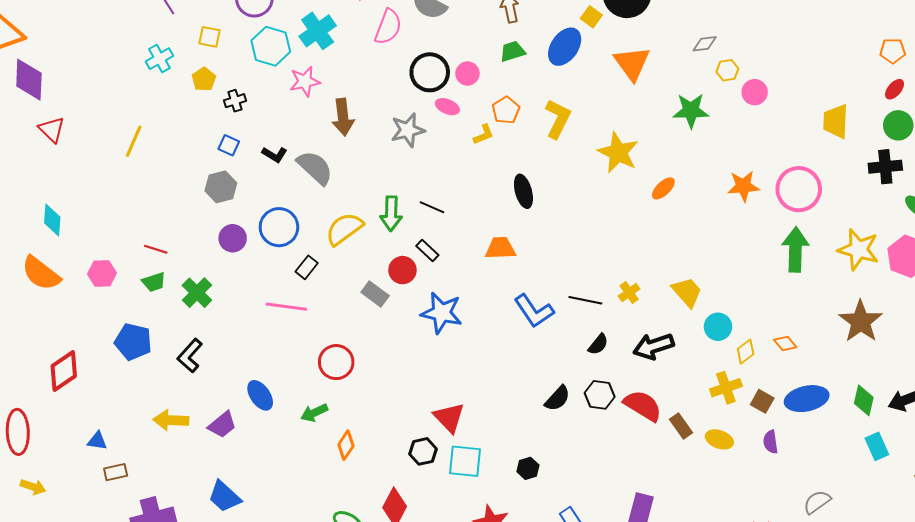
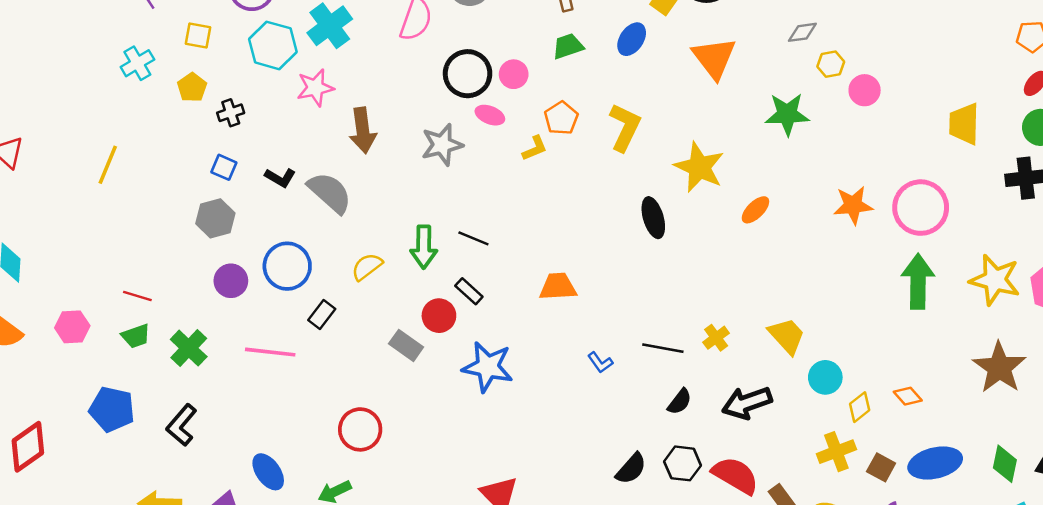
blue ellipse: (565, 47) -> (632, 39), size x0.7
black ellipse: (523, 191) -> (653, 218), moved
yellow semicircle: (344, 229) -> (367, 267), size x0.7
pink line: (286, 307) -> (270, 352), moved
blue L-shape: (534, 311) -> (600, 362), size x0.5

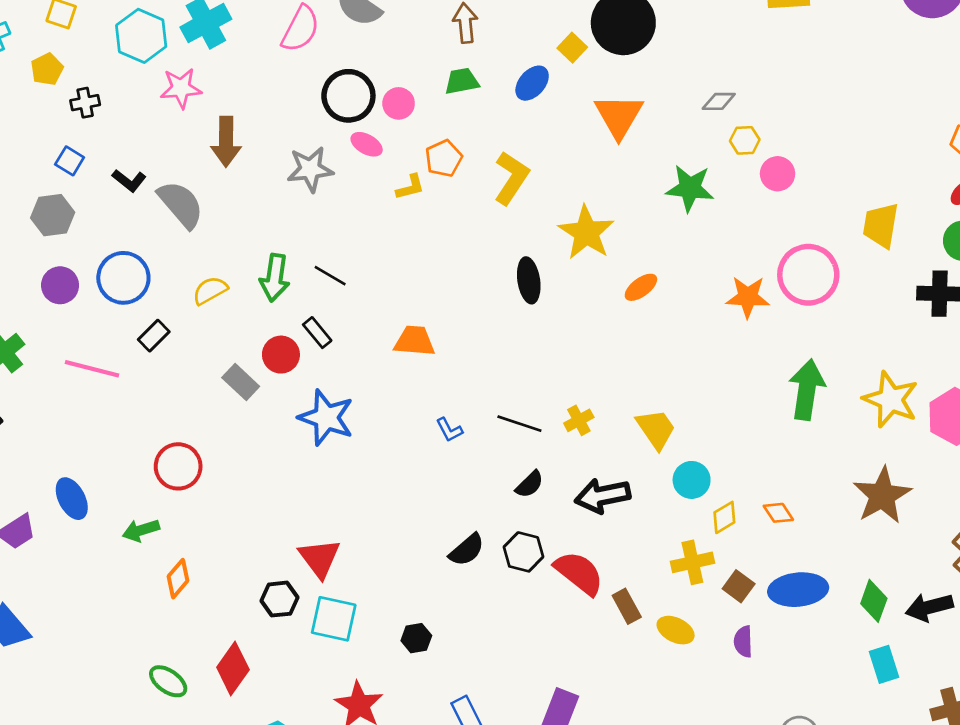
pink circle: (921, 208) -> (808, 275), moved

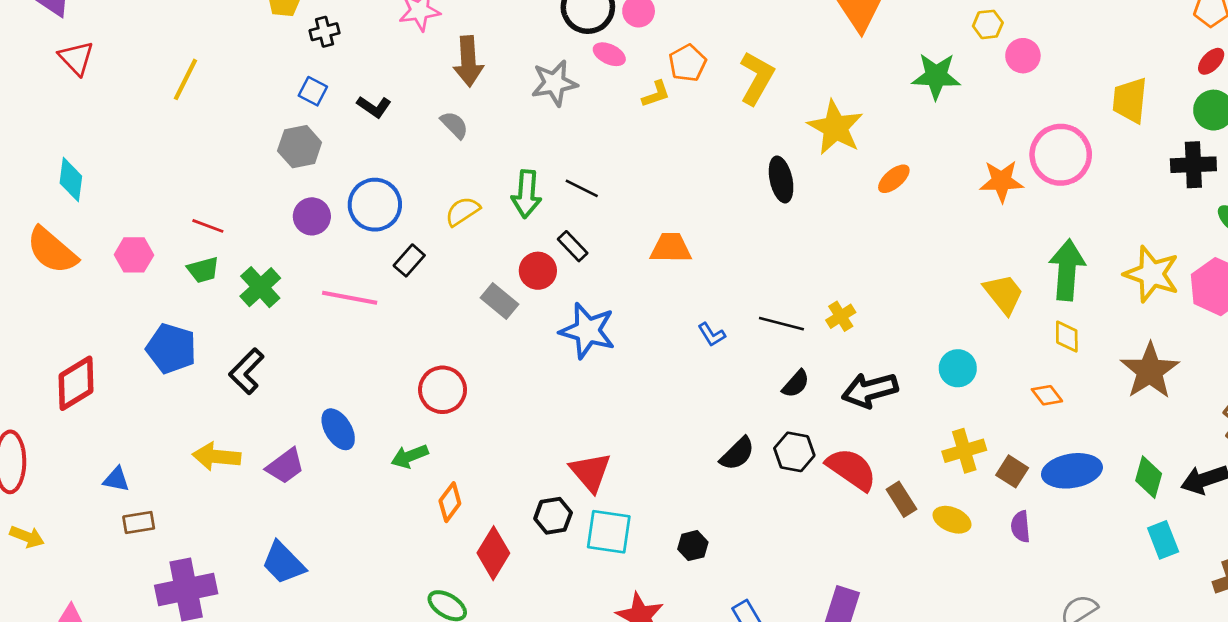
gray semicircle: (181, 204) -> (454, 125), moved, size x0.6
yellow trapezoid: (656, 429) -> (1004, 294), moved
yellow diamond: (724, 517) -> (1067, 337), moved, turned -56
red diamond: (233, 668) -> (493, 553), moved

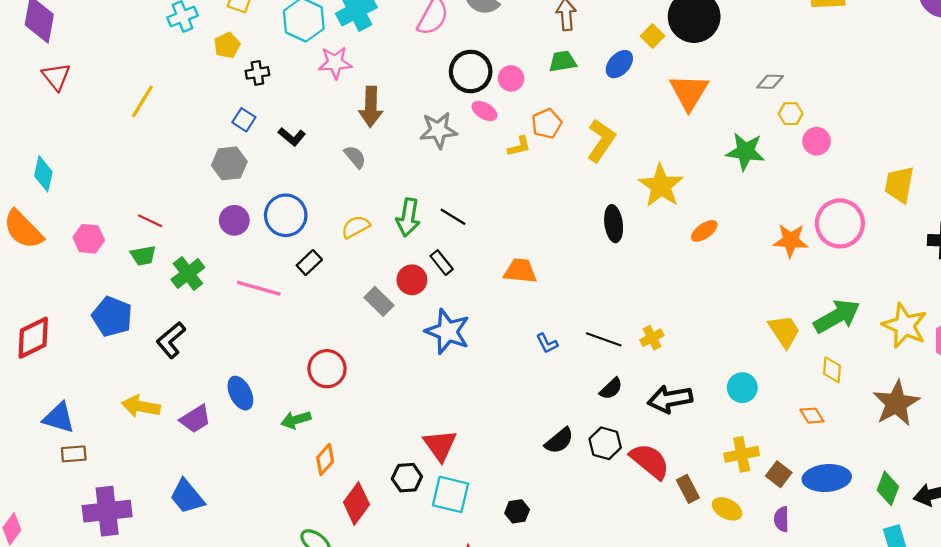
green arrow: (1067, 270) -> (837, 316), turned 51
blue triangle: (116, 479) -> (59, 418), size x1.5

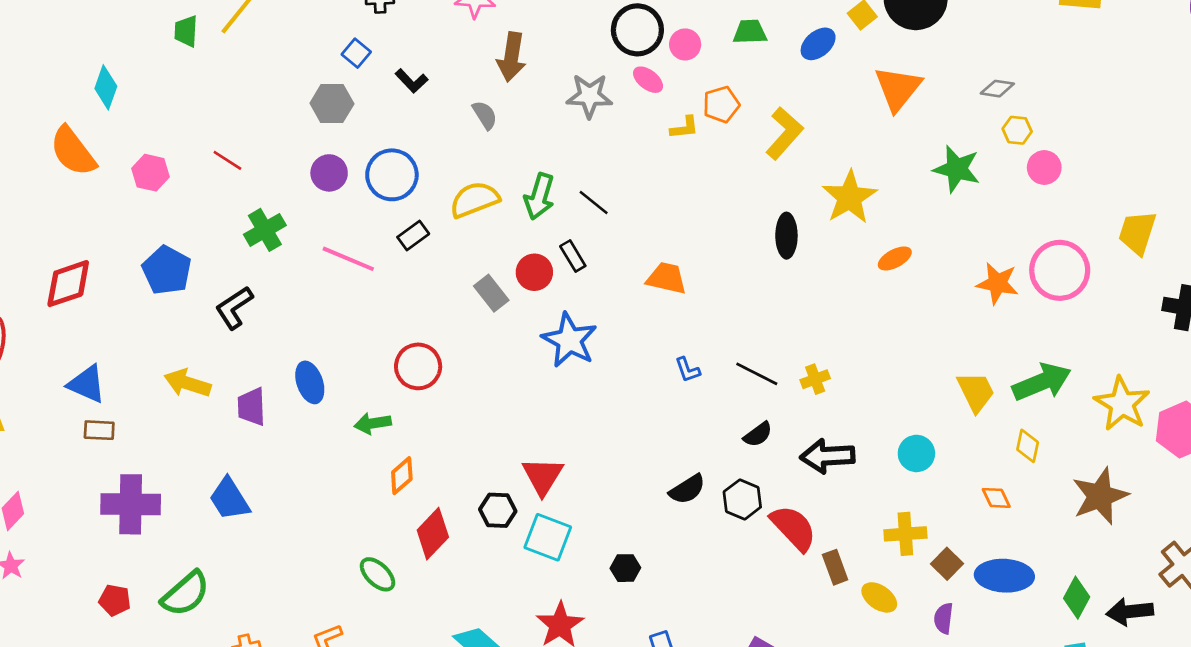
yellow semicircle: (356, 227) -> (474, 200), size x1.4
green trapezoid: (143, 256) -> (186, 31), moved, turned 96
purple trapezoid: (195, 419) -> (251, 407), turned 112

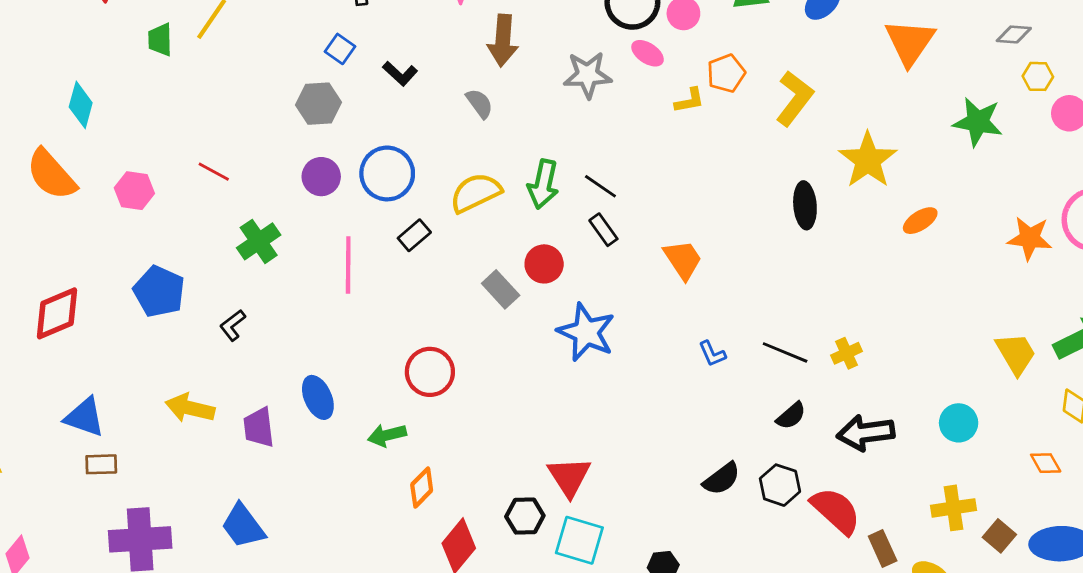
black rectangle: (573, 256) -> (603, 230), moved
pink line: (348, 259) -> (348, 265), turned 72
orange trapezoid: (666, 278) -> (683, 260), turned 48
black L-shape: (234, 308) -> (233, 325), size x0.7

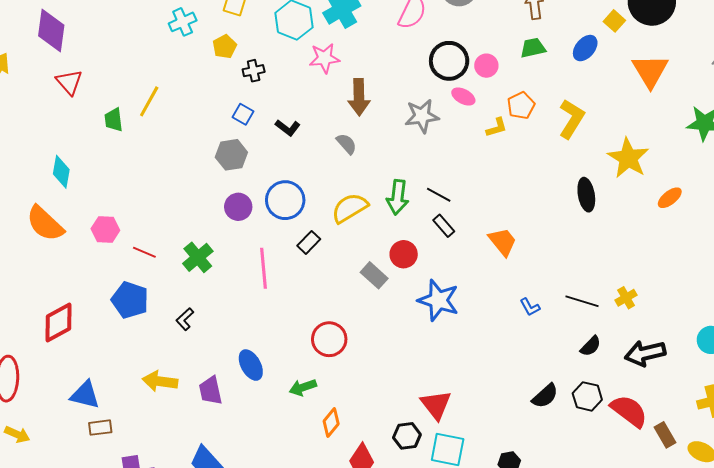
red line: (214, 172) -> (144, 252), moved

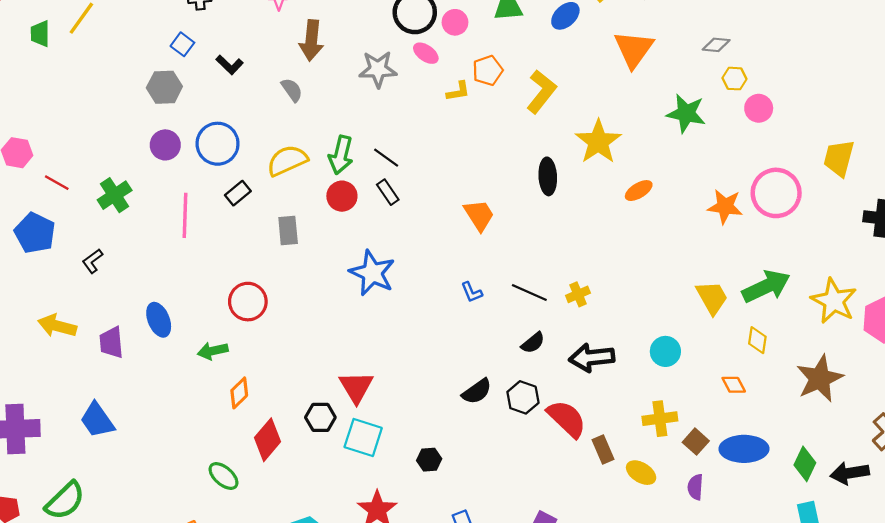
orange trapezoid: (503, 242) -> (479, 215), moved
red circle: (404, 254) -> (342, 196), moved
gray rectangle: (374, 275) -> (288, 231), moved, turned 36

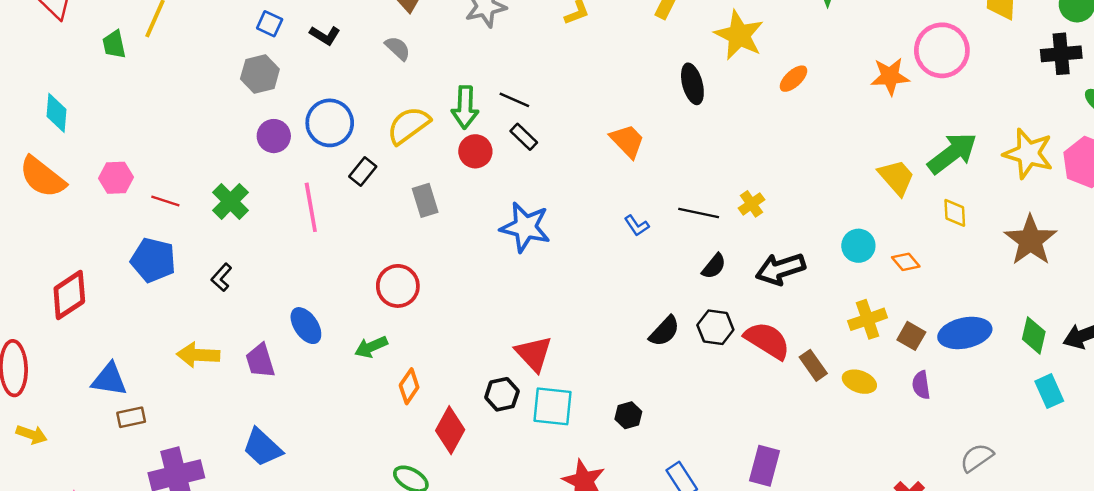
orange diamond: (734, 385) -> (906, 262), moved

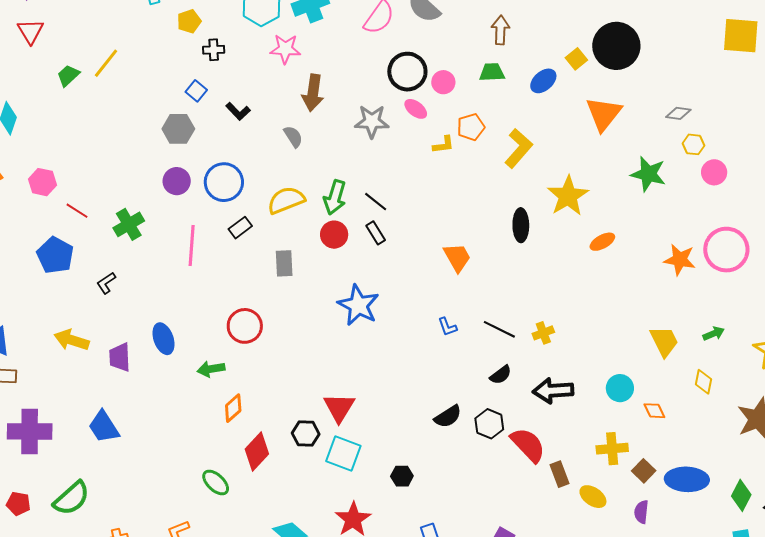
green trapezoid: (114, 44) -> (68, 75), turned 45
green arrow: (952, 153) -> (714, 334), size x0.5

